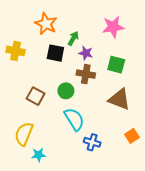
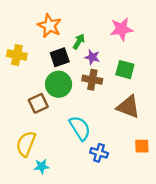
black square: (55, 53) -> (60, 57), turned -30
green circle: (66, 91) -> (59, 84), moved, size x1.5
brown square: (35, 96) -> (38, 103), turned 36
orange square: (132, 136) -> (142, 146), turned 32

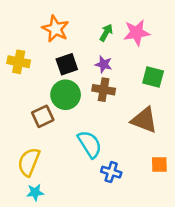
green arrow: (79, 41) -> (106, 33), moved
green square: (125, 70) -> (153, 77), moved
cyan star: (42, 166) -> (35, 192), moved

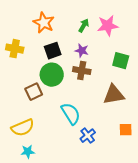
brown triangle: (144, 120) -> (114, 95), turned -30
yellow semicircle: (29, 162) -> (23, 128), turned -135
blue cross: (111, 172) -> (88, 136), turned 35

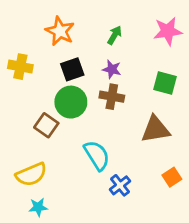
pink star: (108, 26) -> (168, 31), moved
brown square: (34, 92) -> (46, 125), turned -30
orange square: (126, 130) -> (172, 177), turned -32

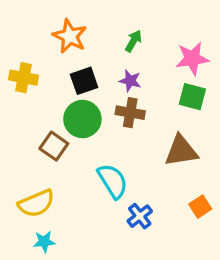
pink star: (168, 31) -> (192, 58), moved

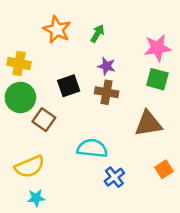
green arrow: (133, 41) -> (97, 34), moved
black square: (84, 81) -> (69, 86), moved
green circle: (82, 119) -> (20, 97), moved
cyan semicircle: (113, 181) -> (92, 148), turned -52

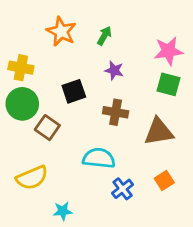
brown cross: (107, 92) -> (116, 112), moved
orange square: (164, 169) -> (164, 180), moved
cyan star: (36, 198) -> (63, 211), moved

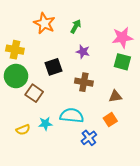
brown triangle: (159, 132) -> (115, 96), size x0.6
yellow semicircle: (32, 178) -> (23, 130), size x0.6
orange square: (164, 180) -> (110, 120), moved
cyan star: (63, 211) -> (45, 124), moved

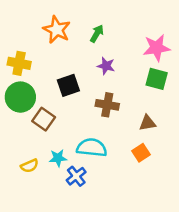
blue cross: (89, 138) -> (76, 176), moved

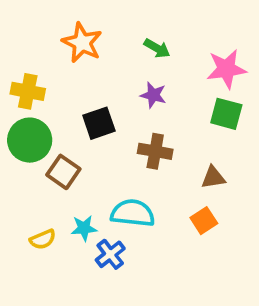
green arrow: (97, 33) -> (157, 48), moved, turned 90

